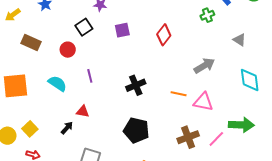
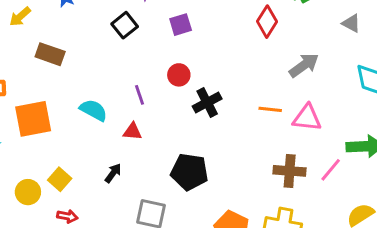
red diamond: (164, 35) -> (267, 22), moved
red circle: (68, 50) -> (179, 75), moved
red triangle: (83, 112) -> (133, 131), moved
black pentagon: (136, 130) -> (190, 172), moved
brown cross: (188, 137) -> (290, 171), turned 30

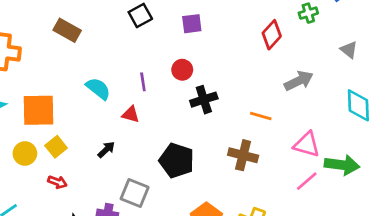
pink triangle: (307, 118) -> (307, 145), moved
orange square: (33, 119) -> (39, 110), moved
brown cross: (290, 171) -> (243, 155), moved

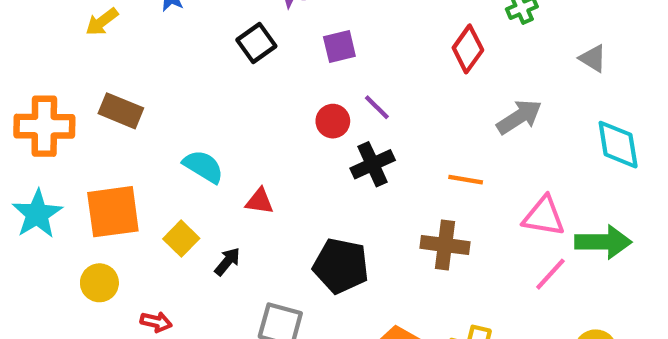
brown rectangle: (67, 30) -> (121, 111), moved
purple line: (143, 82) -> (377, 107), moved, turned -30
yellow square: (56, 147) -> (181, 239), moved

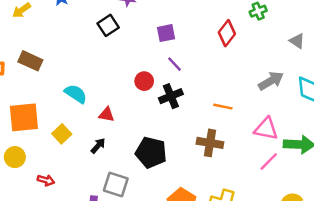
purple square: (339, 46) -> (166, 33), moved
gray arrow: (519, 117) -> (271, 81), moved
red circle: (333, 121) -> (144, 81), moved
black arrow: (227, 261) -> (98, 146), moved

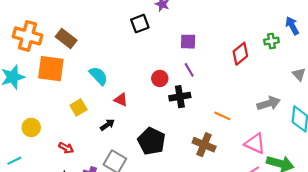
orange square: (24, 117) -> (51, 69), moved
yellow circle: (15, 157) -> (31, 127), moved
red arrow: (46, 180) -> (66, 148), moved

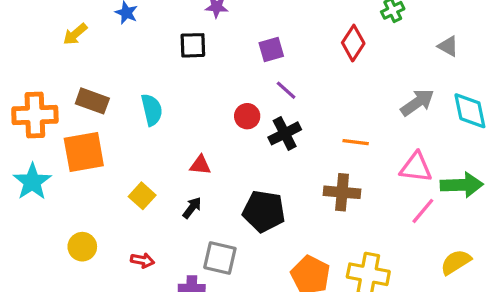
black square: (140, 24) -> (193, 45), turned 36
cyan semicircle: (98, 76) -> (152, 110), moved, turned 48

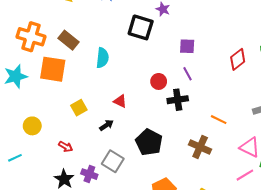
black square: (193, 45) -> (141, 27), size x1.4

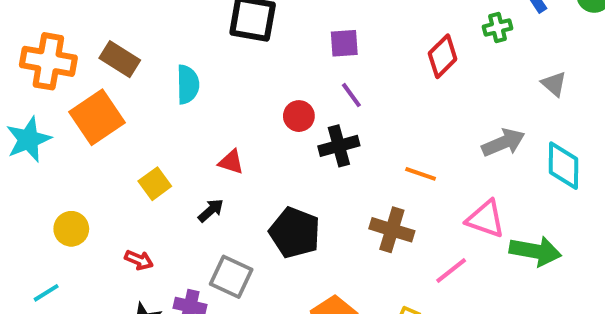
orange square: (53, 69) -> (97, 117), turned -36
pink line: (245, 175) -> (451, 270), moved

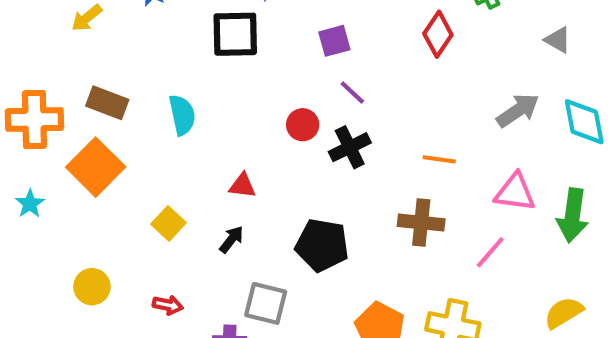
cyan star: (28, 139) -> (30, 204), size x0.6
green arrow: (535, 251) -> (573, 215), turned 99

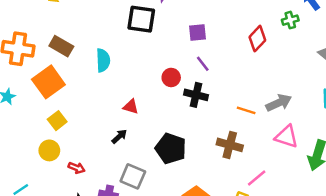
gray arrow: (518, 110) -> (279, 103), moved
black cross: (350, 147) -> (196, 95), turned 30
yellow square: (169, 223) -> (57, 121), moved
pink line: (490, 252) -> (257, 178), moved
yellow circle: (92, 287) -> (49, 150), moved

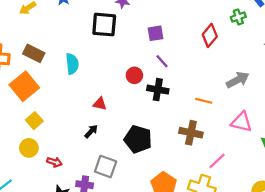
gray arrow: (279, 103) -> (238, 80), moved

